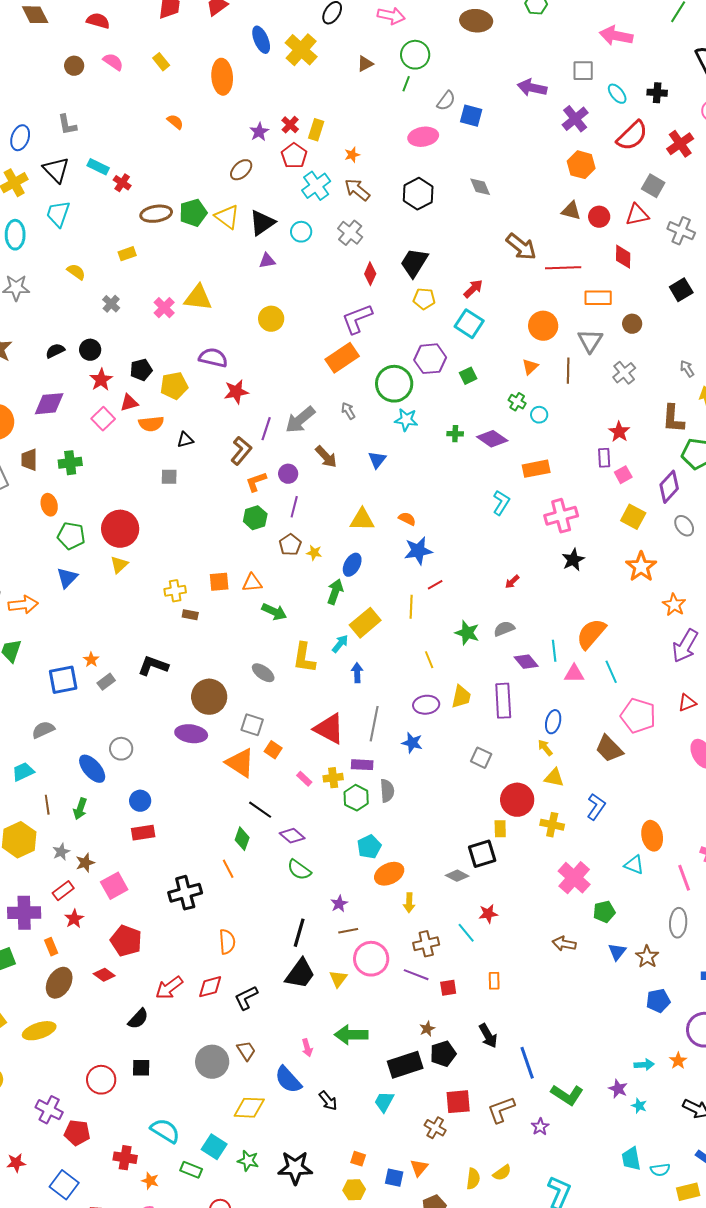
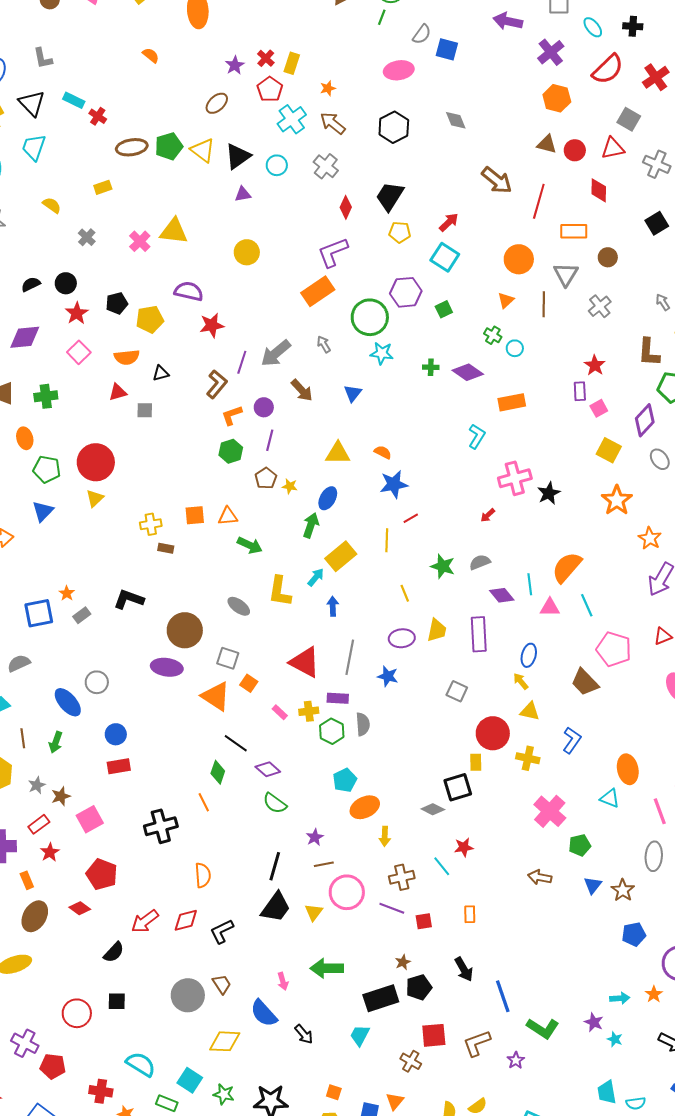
red line: (563, 268) -> (539, 201), turned -72
red triangle: (129, 403) -> (118, 392), moved
pink cross: (561, 516) -> (515, 478), moved

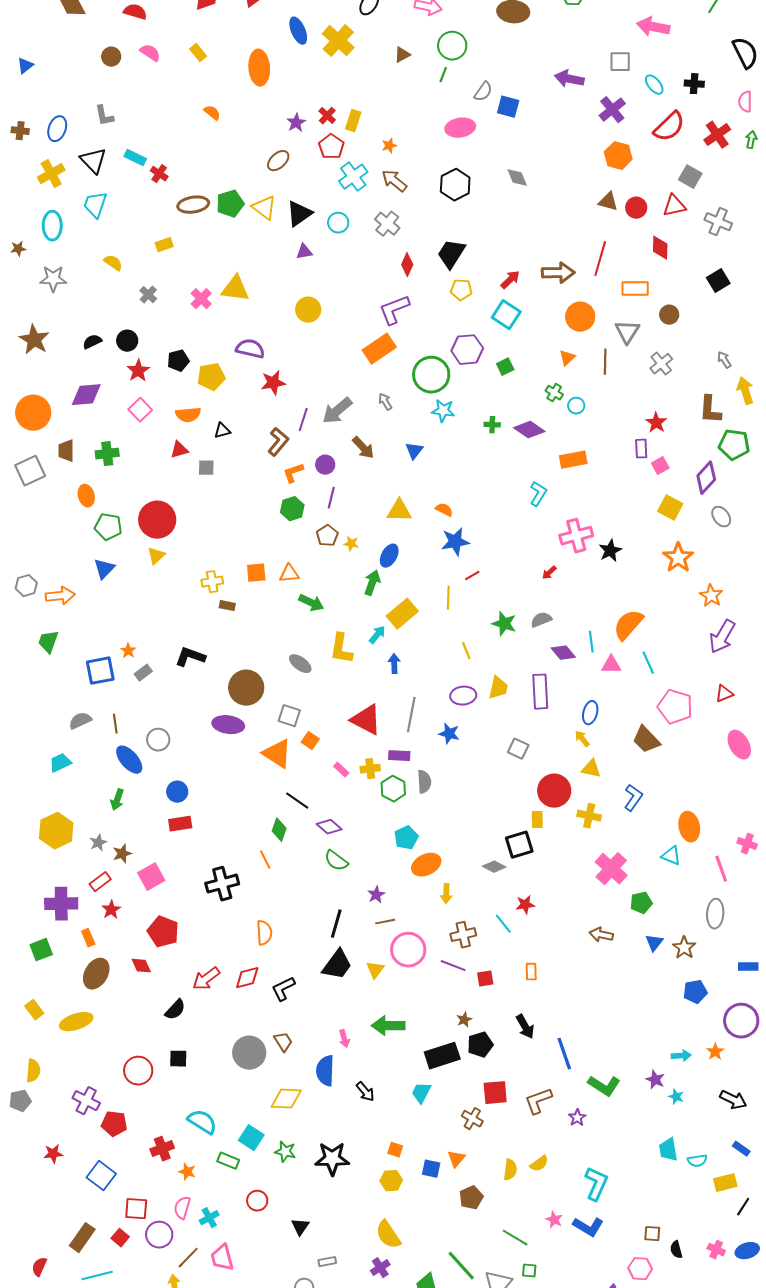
brown arrow: (497, 180) -> (558, 273), moved, turned -40
brown line: (23, 738) -> (115, 724), moved
red diamond: (80, 908) -> (141, 966), turned 30
blue semicircle: (264, 1013) -> (325, 1071), turned 44
red cross: (101, 1091) -> (162, 1149), turned -30

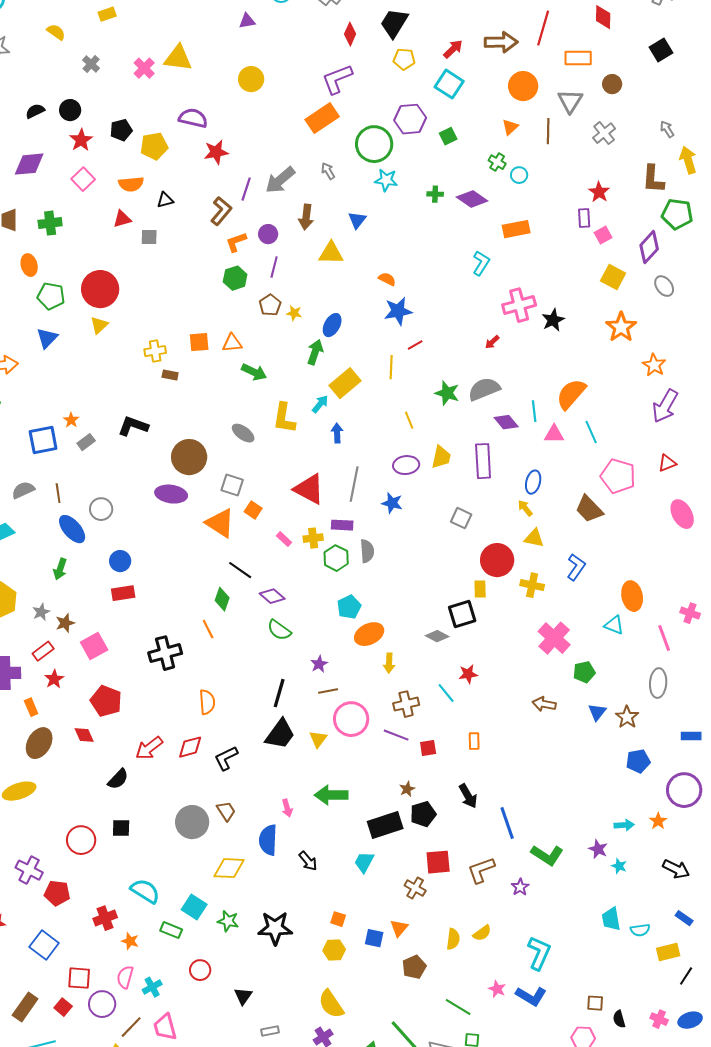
brown arrow: (363, 448) -> (306, 217), turned 50
yellow triangle: (399, 511) -> (331, 253), moved
gray semicircle: (541, 620) -> (484, 389), size x1.5

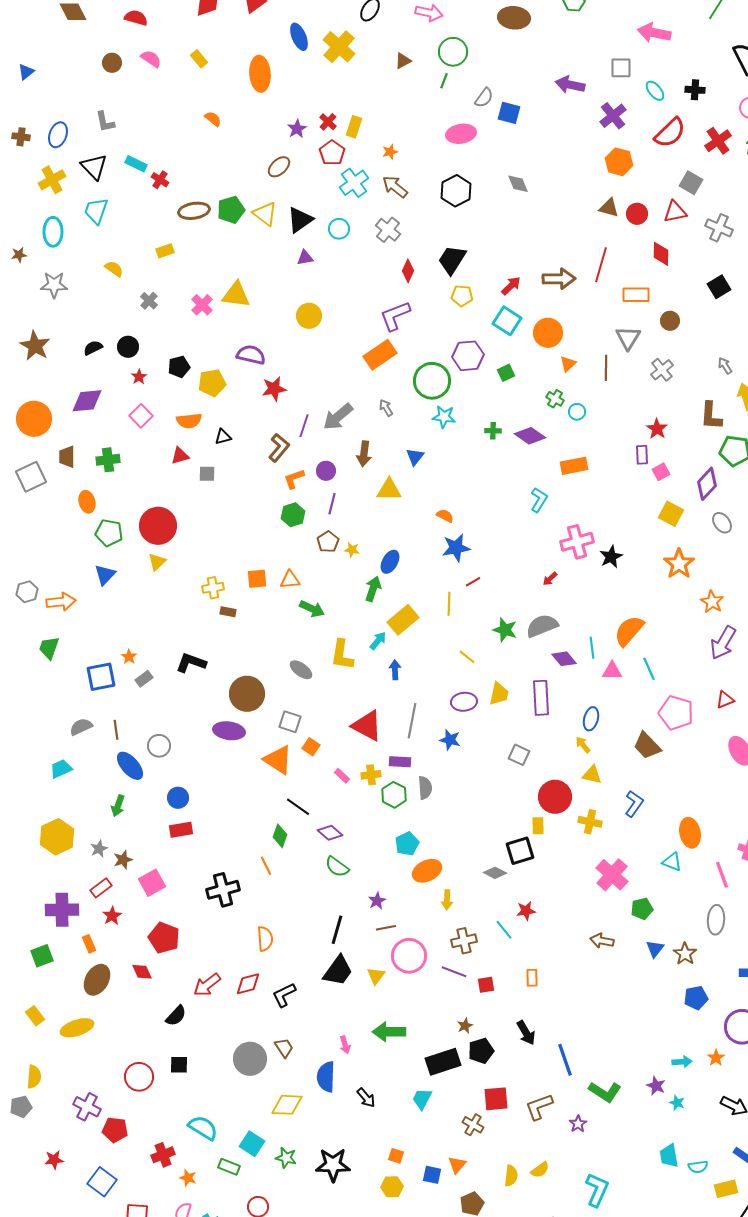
orange circle: (523, 86) -> (548, 333), moved
red star: (81, 140) -> (139, 377), size x0.7
yellow line: (409, 420) -> (467, 657), turned -30

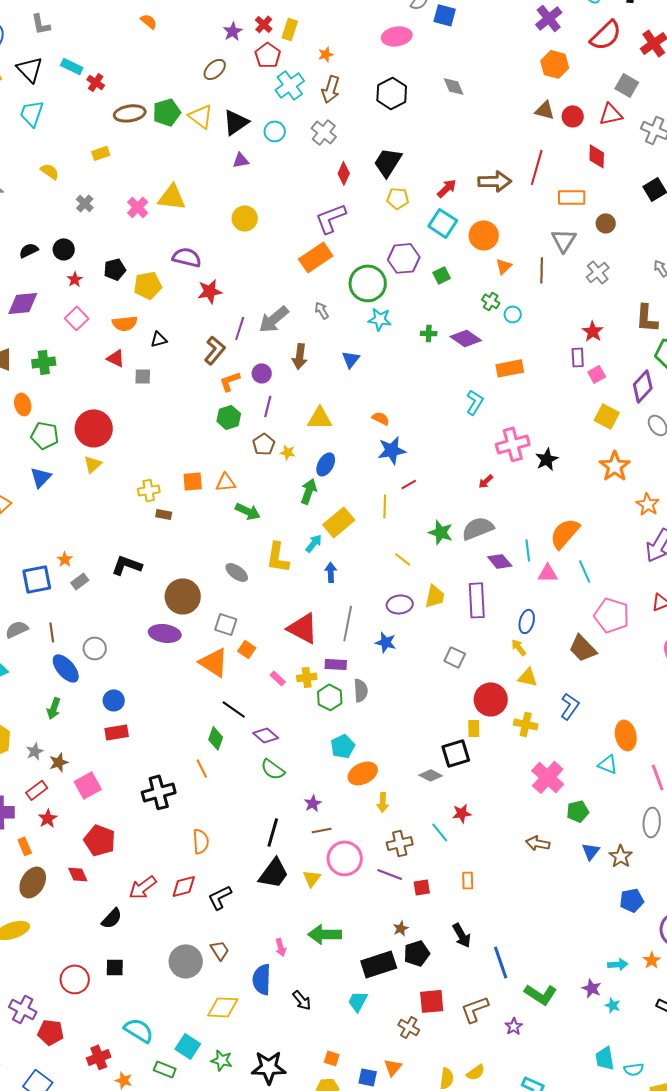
brown arrow: (395, 187) -> (331, 89), turned -112
red triangle: (180, 456) -> (116, 358), turned 42
yellow triangle: (389, 490) -> (320, 418), moved

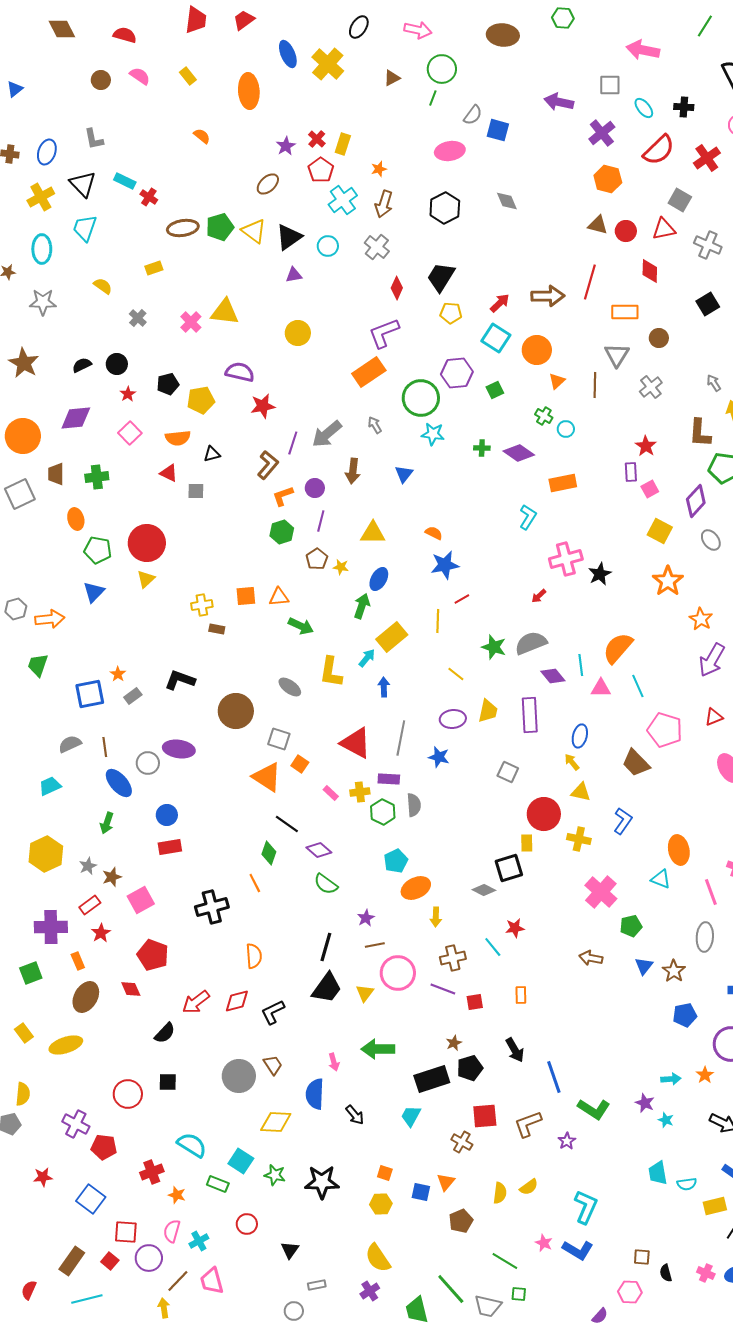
purple ellipse: (165, 633) -> (179, 749), moved

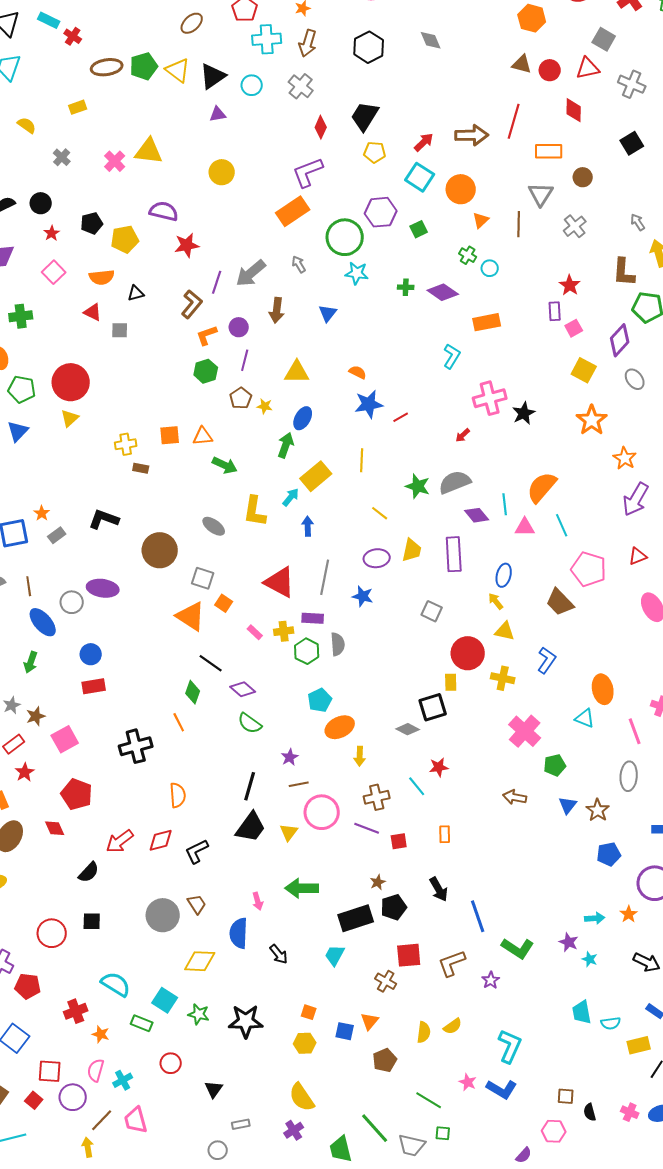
cyan cross: (343, 200) -> (267, 39), turned 32
red line: (462, 599) -> (401, 417), moved

